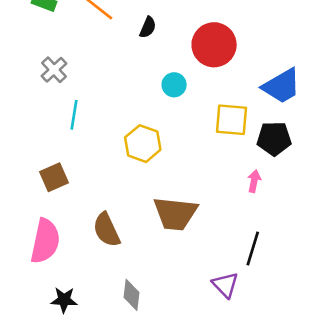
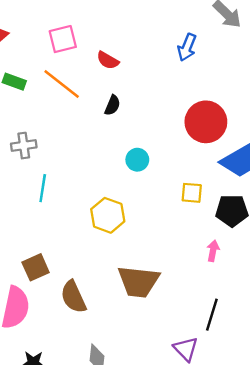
red circle: (214, 45) -> (206, 122), moved
gray cross: (54, 70) -> (24, 146), turned 35
yellow square: (232, 120) -> (192, 193), size x0.7
brown square: (54, 177) -> (36, 267), moved

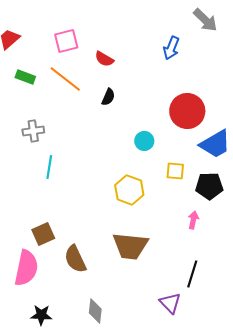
cyan circle: (137, 160) -> (144, 141), moved
yellow hexagon: (108, 215) -> (129, 190), moved

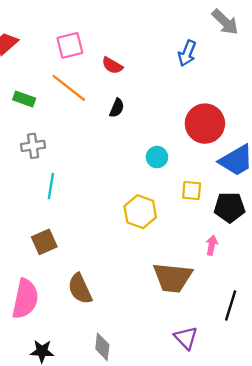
green rectangle: (25, 77) -> (24, 99), moved
brown square: (43, 234) -> (44, 242), moved
brown trapezoid: (130, 246) -> (173, 278), moved
black line: (192, 274) -> (231, 305), moved

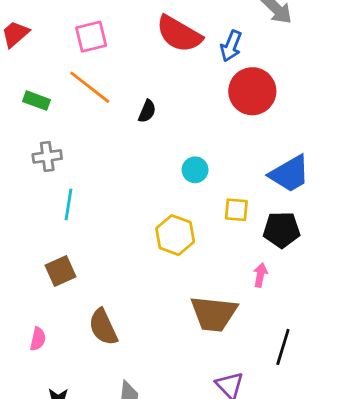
red semicircle: (112, 66) -> (179, 34), moved, size x1.8
red circle: (205, 124) -> (252, 91), moved
pink semicircle: (25, 299) -> (38, 339), size x0.5

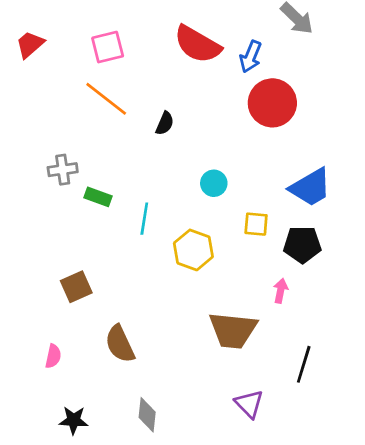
green rectangle: (37, 101) -> (98, 197), moved
cyan line: (69, 204) -> (144, 219), moved

